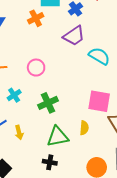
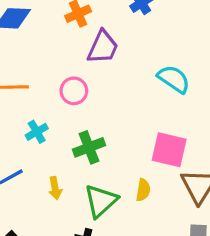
purple trapezoid: (74, 36) -> (103, 47), moved, turned -35
yellow arrow: (19, 132) -> (55, 188), moved
green triangle: (58, 137) -> (101, 201), turned -35

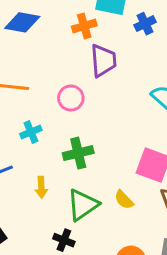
purple trapezoid: (103, 47) -> (103, 61), turned -36
yellow semicircle: (143, 190) -> (124, 200), turned 120

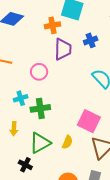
blue cross: (145, 24) -> (91, 40), moved
cyan cross: (31, 132) -> (21, 98), moved
yellow semicircle: (124, 200) -> (67, 142), turned -120

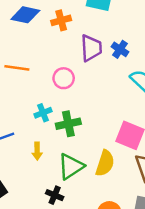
orange cross: (52, 25) -> (61, 20), moved
blue cross: (91, 40) -> (120, 49), moved, turned -32
yellow semicircle: (67, 142) -> (105, 163), size x1.5

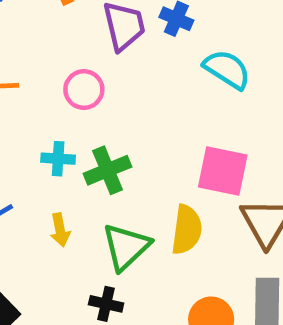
cyan cross: (43, 113) -> (58, 159), turned 35

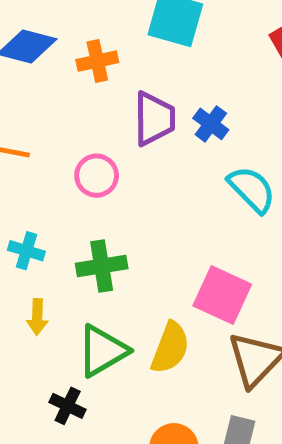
cyan cross: (58, 159) -> (26, 251), moved

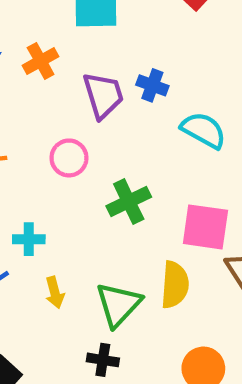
green cross: (102, 266) -> (129, 202), moved

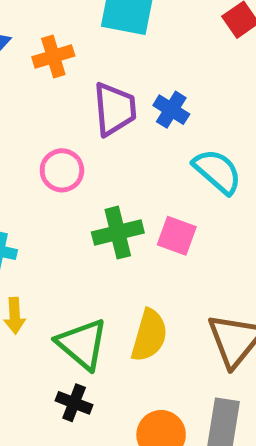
pink square: (205, 227) -> (177, 236), moved, size x0.7
green triangle: (118, 305) -> (82, 344), turned -45
black cross: (103, 360) -> (74, 403), moved

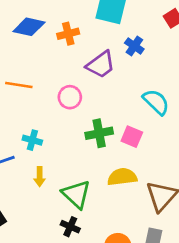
purple trapezoid: (115, 109) -> (101, 65), turned 56
blue cross: (171, 110) -> (134, 46), moved
yellow semicircle: (149, 335) -> (122, 177), moved, turned -116

